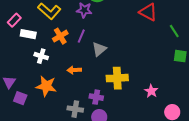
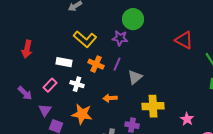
pink rectangle: (14, 20) -> (50, 85), moved
orange cross: (60, 36) -> (96, 64), turned -35

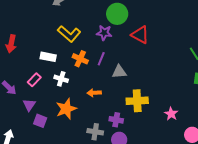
red triangle: (184, 40) -> (140, 35), moved
gray triangle: (135, 77) -> (119, 72), turned 35
orange star: (82, 114) -> (66, 109), turned -30

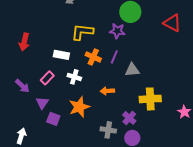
yellow L-shape: (69, 34) -> (82, 32), turned 145
red triangle: (140, 35) -> (172, 23), moved
purple cross: (116, 120) -> (129, 118), turned 32

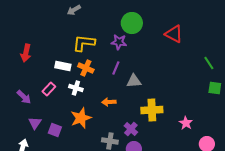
orange cross: (93, 57) -> (86, 68), moved
purple triangle: (42, 103) -> (35, 123), moved

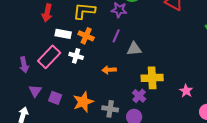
red arrow: (26, 53) -> (47, 13), moved
pink rectangle: (49, 89) -> (49, 57), size x1.6
purple arrow: (24, 97) -> (24, 65), turned 35
orange star: (81, 118) -> (83, 102), moved
purple cross: (131, 129) -> (139, 96), moved

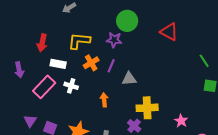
orange cross: (86, 36) -> (91, 63), moved, turned 35
purple arrow: (24, 65) -> (19, 70), moved
orange arrow: (109, 70) -> (104, 100), turned 88

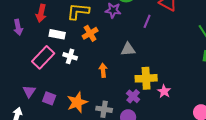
purple line: (111, 66) -> (147, 21), moved
purple arrow: (19, 70) -> (18, 27), moved
pink star: (181, 121) -> (164, 91), moved

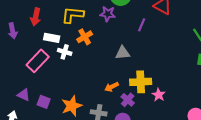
white cross: (70, 56) -> (65, 52), moved
orange arrow: (103, 70) -> (112, 87), moved, turned -112
purple triangle: (29, 91) -> (24, 95), turned -40

